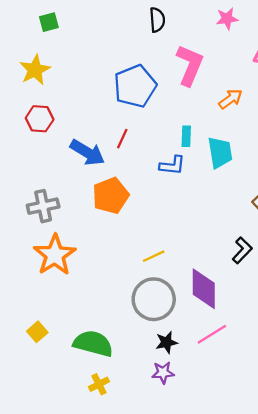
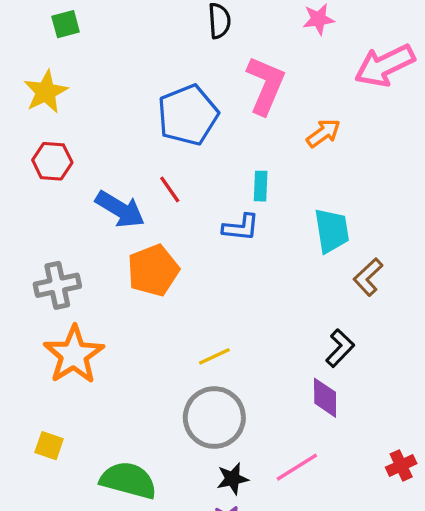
red line: (122, 139) -> (170, 189), turned -60
cyan trapezoid: (220, 153) -> (332, 231), moved
purple diamond: (204, 289) -> (325, 398), moved, size x0.7
yellow square: (37, 332) -> (49, 446), moved, turned -30

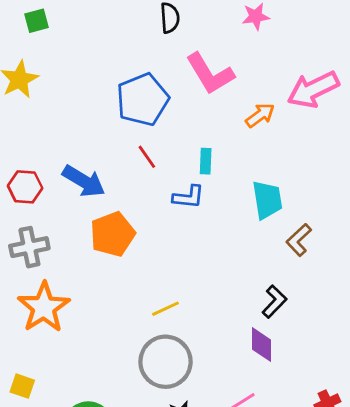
pink arrow: (385, 65) -> (313, 89), moved
pink L-shape: (266, 85) -> (210, 74), turned 126
red hexagon: (52, 161) -> (25, 187), moved
red line: (170, 189) -> (147, 157), moved

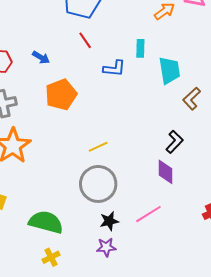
cyan rectangle: (206, 161) -> (140, 48), moved
blue arrow: (84, 181) -> (41, 57), size x0.6

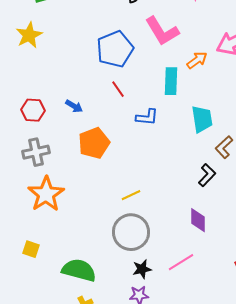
cyan rectangle: (140, 48) -> (171, 81), moved, size x1.5
black L-shape: (175, 142) -> (207, 175), moved

